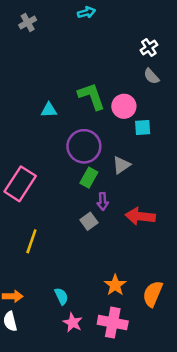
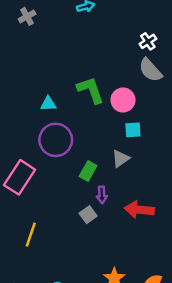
gray semicircle: (151, 76) -> (150, 70), size x1.5
cyan square: (143, 128) -> (133, 130), moved
purple circle: (84, 146) -> (56, 140), moved

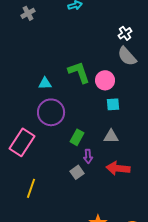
gray triangle: (121, 159) -> (111, 136), moved, turned 35

